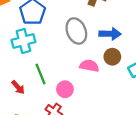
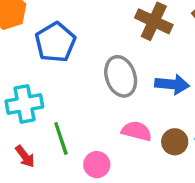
cyan cross: (23, 41) -> (24, 104), moved
brown circle: (112, 57) -> (175, 142), moved

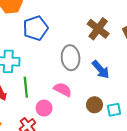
blue arrow: (172, 84) -> (101, 70), turned 30
pink semicircle: (137, 131) -> (63, 90), moved

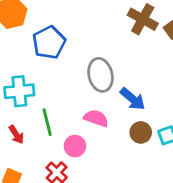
brown cross: (98, 29) -> (143, 19), moved
blue arrow: (101, 70) -> (133, 99), moved

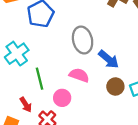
cyan cross: (19, 91) -> (17, 54), turned -30
red arrow: (16, 135) -> (26, 105), moved

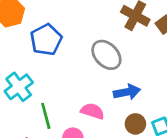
gray ellipse: (83, 40) -> (106, 55), moved, turned -30
blue arrow: (109, 59) -> (127, 92), turned -50

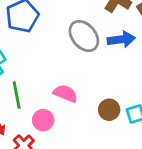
blue arrow: (127, 92) -> (121, 39), moved

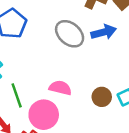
pink circle: (43, 120) -> (44, 115), size x1.5

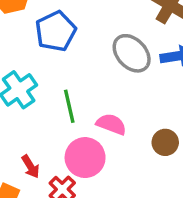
green line: (17, 95) -> (69, 106), moved

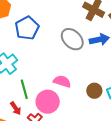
green line: (69, 106) -> (24, 89), moved

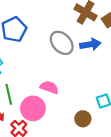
brown circle: (94, 91) -> (83, 119), moved

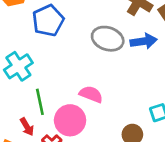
gray ellipse: (62, 43) -> (108, 39), turned -30

